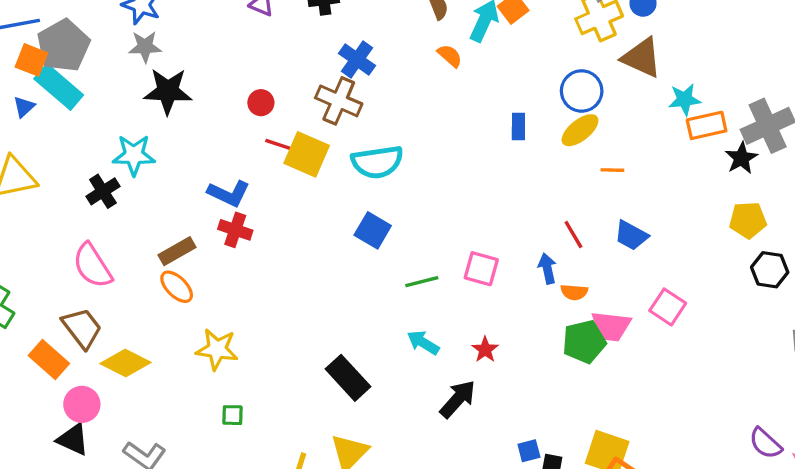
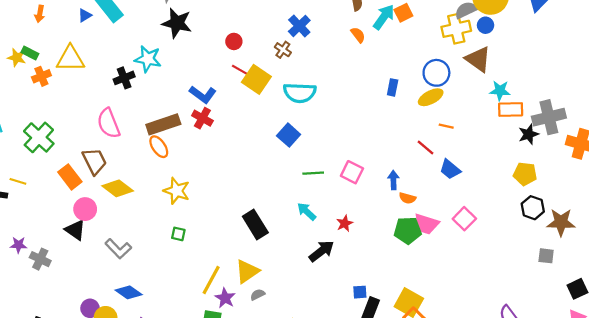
brown cross: (339, 101) -> (283, 50), size x0.6
red line: (573, 235) -> (426, 148), moved, turned -30
brown rectangle: (177, 251) -> (163, 124), size x1.4

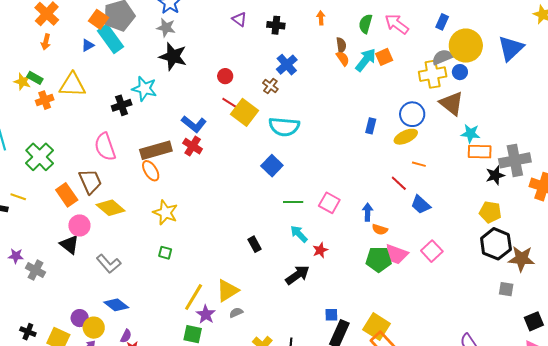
orange semicircle: (358, 35) -> (343, 59), moved
black hexagon: (533, 208) -> (496, 244), size x1.4
cyan arrow: (307, 211) -> (299, 234), moved
black rectangle: (255, 225) -> (254, 244), moved, size x0.6

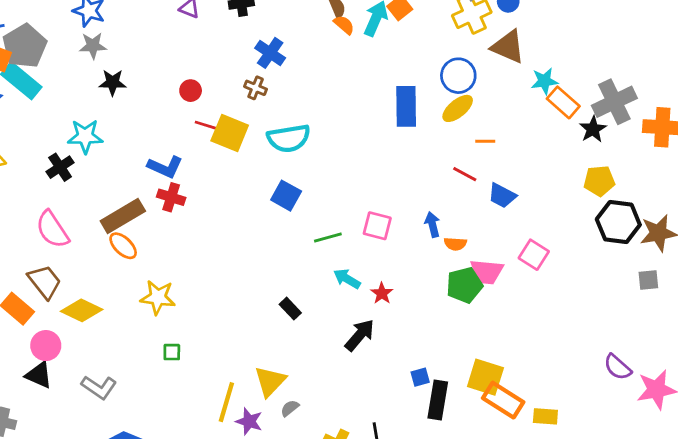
black star: (173, 56) -> (113, 82), size x0.7
blue rectangle: (371, 126) -> (406, 106), size x1.8
orange rectangle: (480, 152) -> (563, 102), turned 55

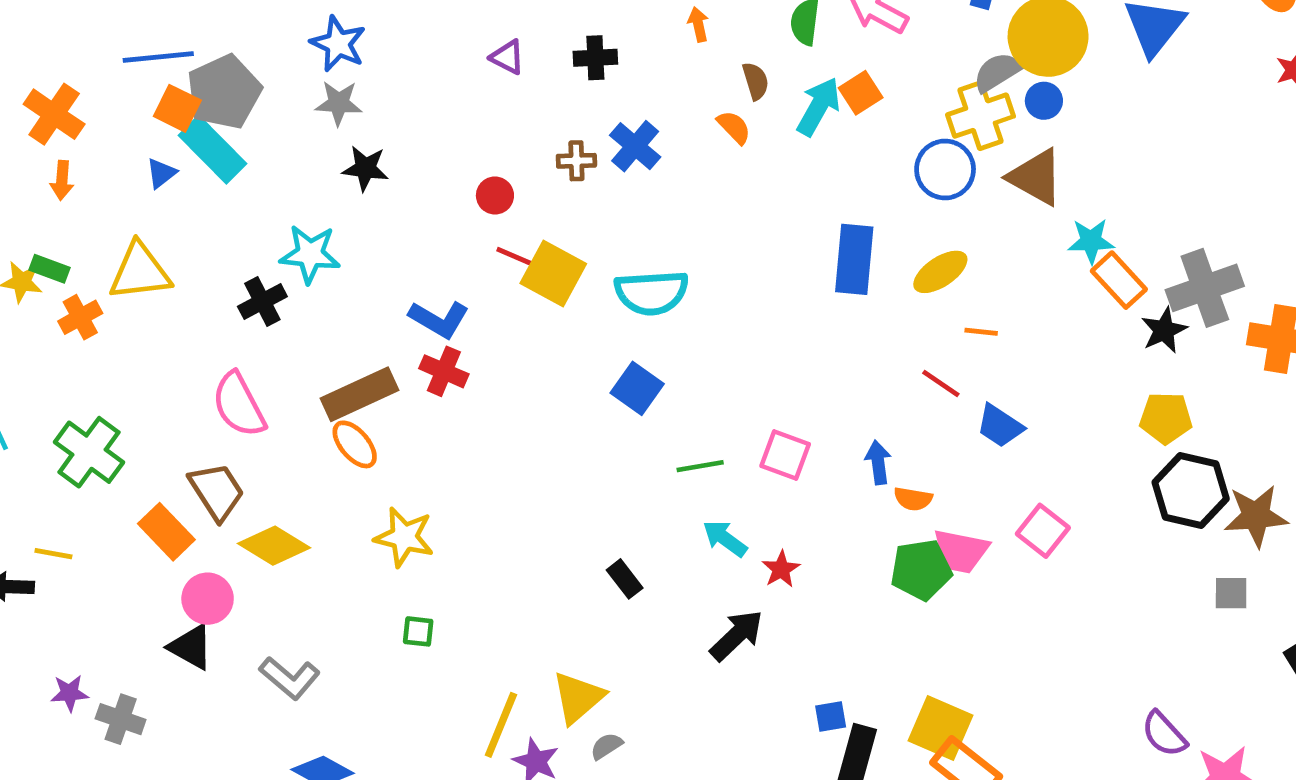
orange semicircle: (344, 25) -> (734, 127), moved
blue circle: (458, 76) -> (945, 170), moved
brown cross: (256, 88) -> (576, 161), moved, turned -30

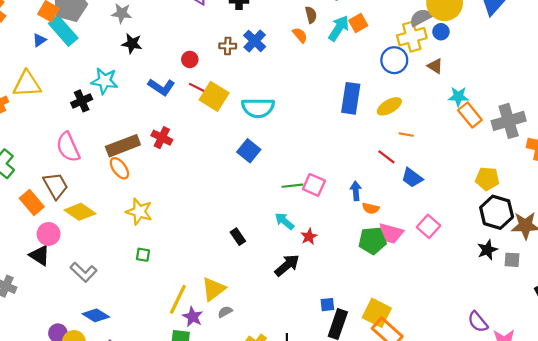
brown triangle: (1036, 177) -> (435, 66), size x0.6
blue L-shape: (439, 319) -> (161, 87), moved
black star: (1164, 330) -> (487, 250), moved
green line: (700, 466) -> (292, 186), moved

